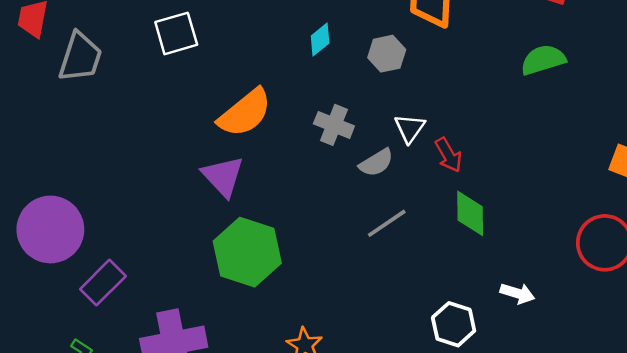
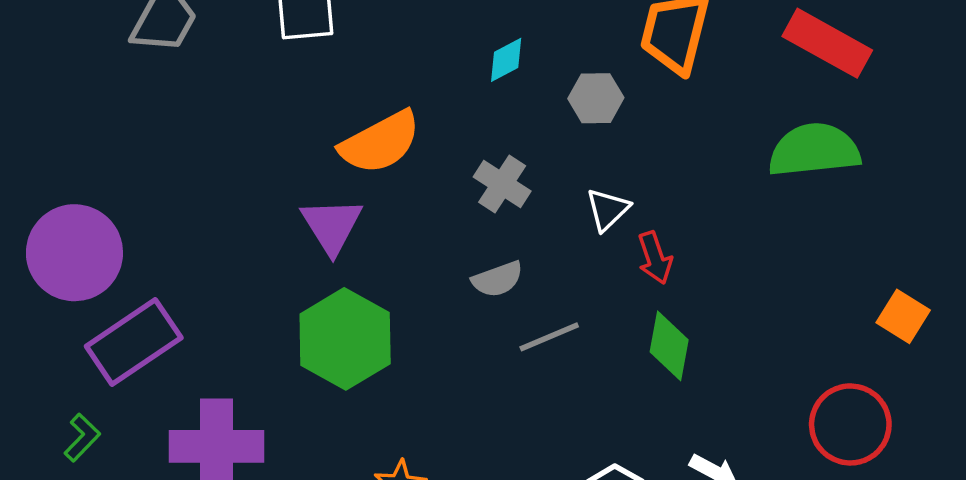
green semicircle: (543, 60) -> (814, 150), size x1.4
gray semicircle: (376, 163) -> (498, 279), moved
purple rectangle: (103, 283) -> (134, 342), size x1.4

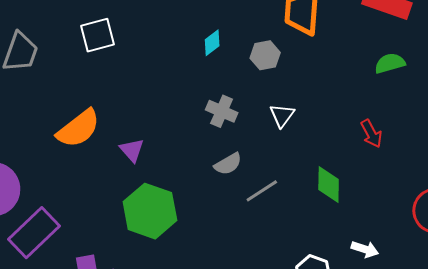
orange semicircle: (380, 142) -> (78, 129), moved
green semicircle: (814, 150) -> (390, 63), size x0.6
purple triangle: (332, 226) -> (132, 150), size x0.7
red arrow: (655, 258) -> (371, 134), moved

